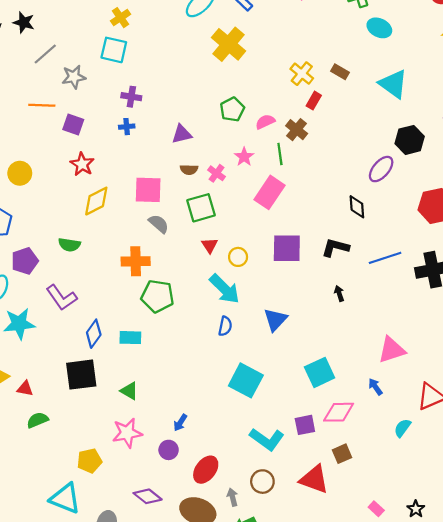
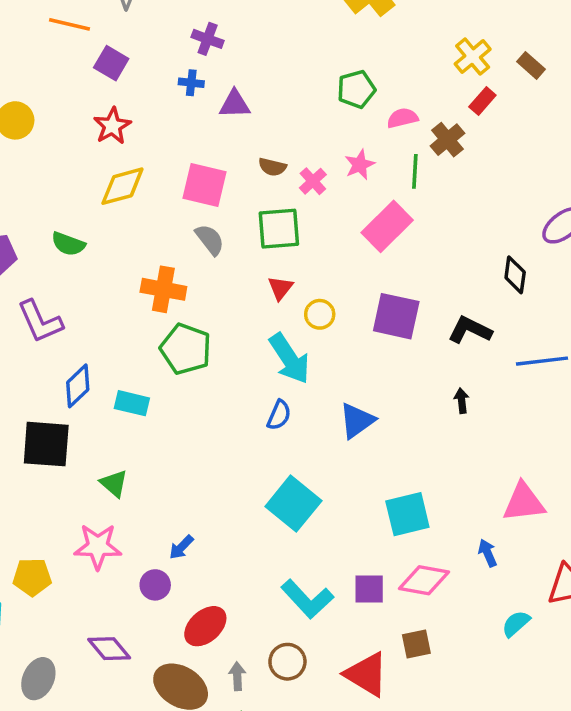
purple triangle: (182, 134) -> (235, 104), moved

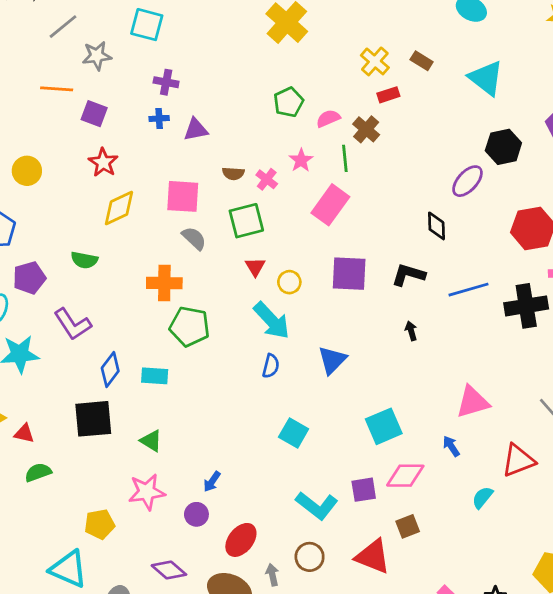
red rectangle: (482, 101) -> (388, 95), turned 40
cyan square: (293, 504) -> (294, 433), size x0.7

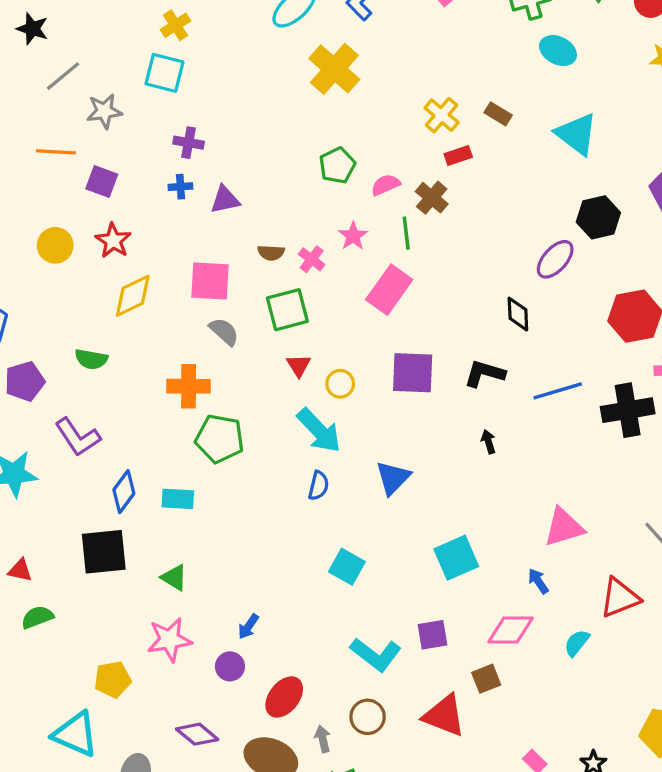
yellow circle: (27, 171) -> (55, 245), moved
pink diamond: (405, 476) -> (511, 630), moved

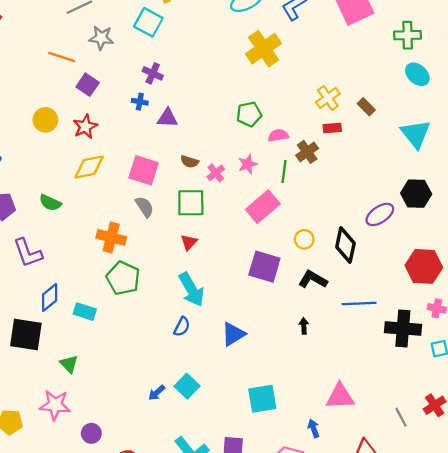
black diamond: (518, 314) -> (345, 245), size x1.4
yellow circle: (340, 384) -> (304, 239), moved
blue arrow: (248, 627) -> (157, 393), moved

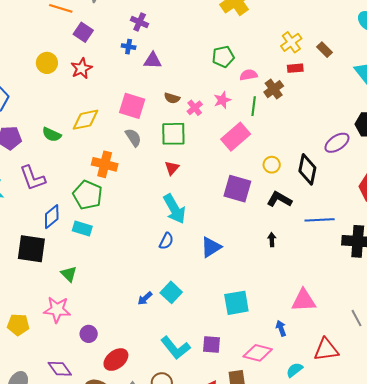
yellow diamond: (89, 167) -> (85, 120), moved
green pentagon: (123, 278) -> (88, 195), moved

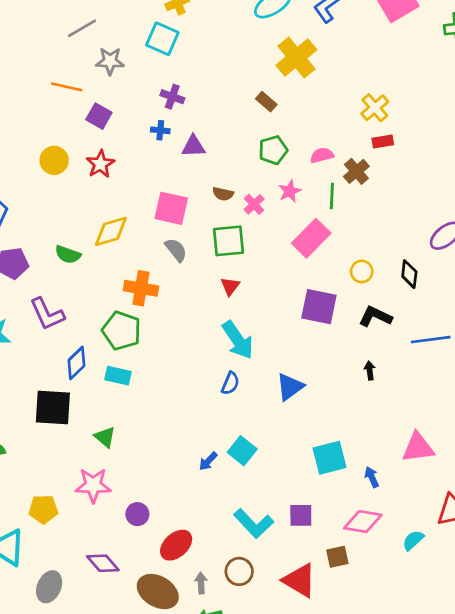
brown rectangle: (325, 50) -> (266, 102), moved
green pentagon: (223, 57) -> (273, 150), moved
black diamond: (307, 169) -> (409, 274), size x0.7
blue arrow: (281, 328) -> (372, 477), moved

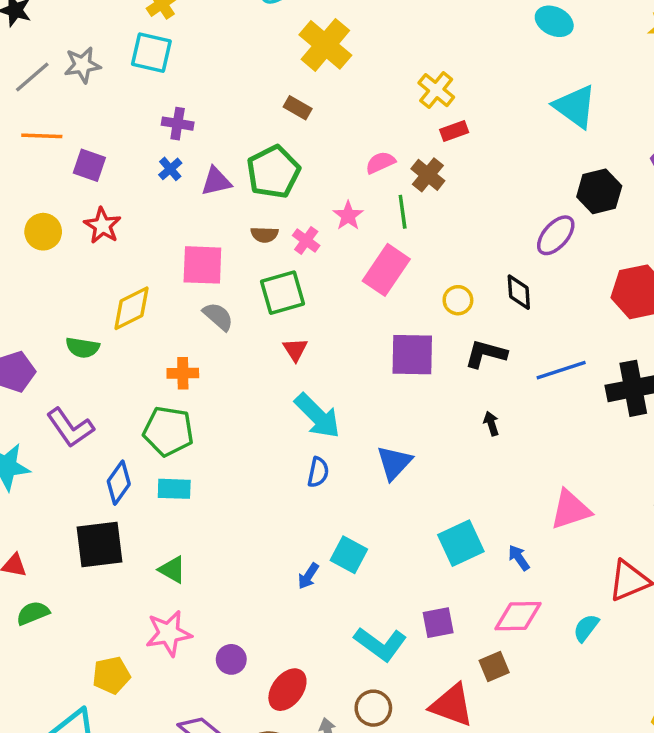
gray line: (82, 28) -> (32, 77), moved
gray star: (110, 61) -> (82, 65), moved
blue cross: (160, 130) -> (170, 169), turned -36
green pentagon: (273, 150) -> (273, 172), moved, size x1.4
orange cross: (141, 288) -> (183, 373), size x0.7

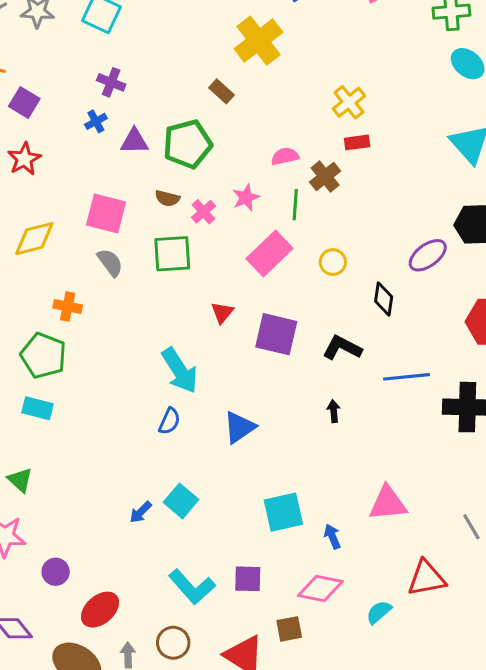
yellow circle: (458, 300) -> (333, 262), moved
red triangle: (295, 350) -> (222, 313), moved

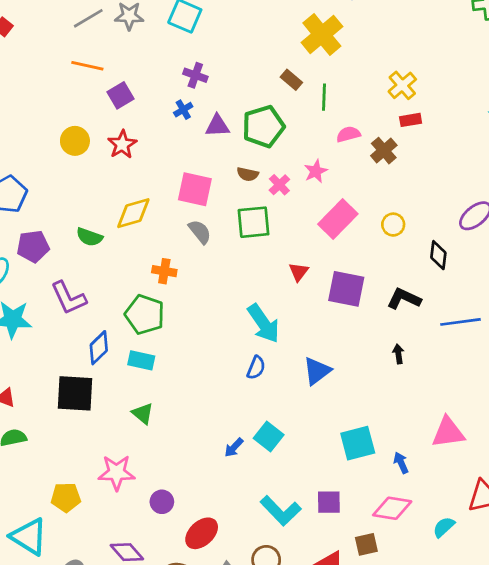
purple square: (24, 103) -> (120, 95), turned 30
green line: (295, 205) -> (324, 97), moved
green triangle: (20, 480) -> (143, 413), moved

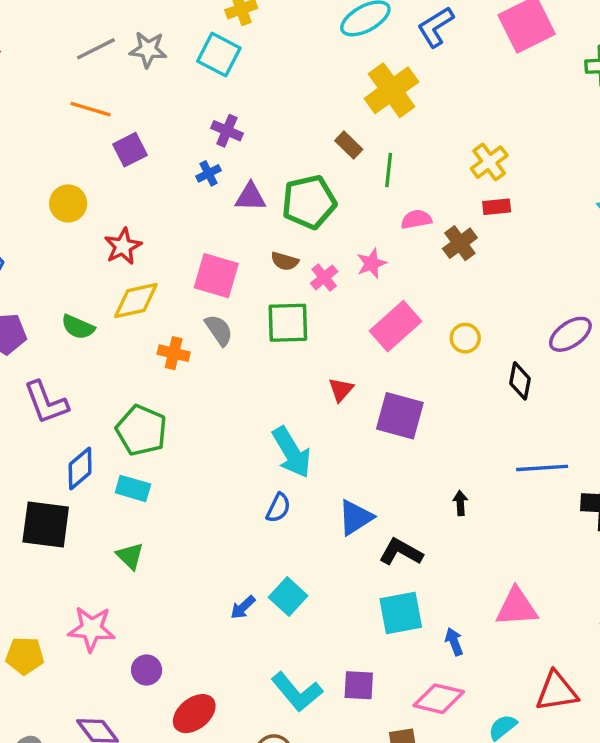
red star: (122, 144) -> (123, 246), moved
orange cross: (164, 271) -> (174, 353), moved
black L-shape: (404, 299) -> (401, 552), moved

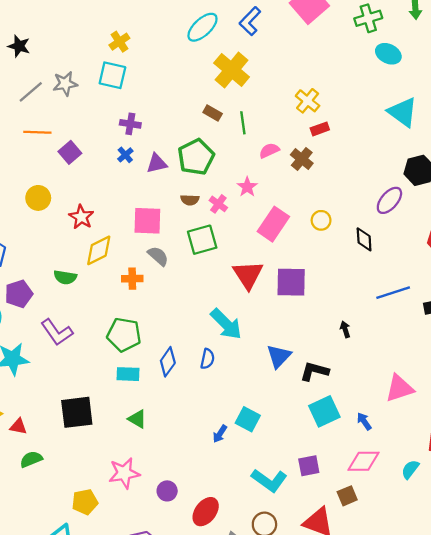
red triangle: (341, 390) -> (248, 275), size x1.8
blue diamond: (80, 468) -> (168, 362), moved
blue semicircle: (278, 508) -> (207, 359), moved

